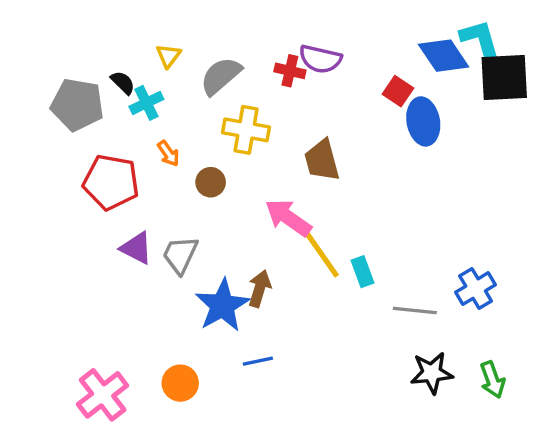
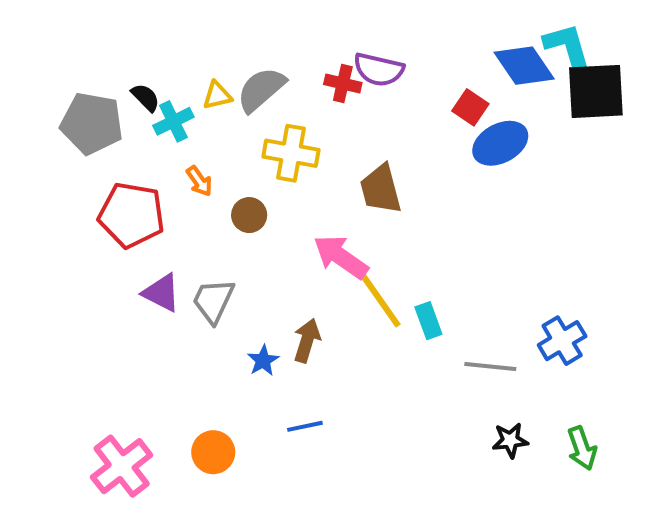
yellow triangle: (168, 56) -> (217, 95), moved, turned 40
blue ellipse: (423, 121) -> (500, 143), turned 72
blue star: (222, 305) -> (263, 361), size x0.5
black star: (432, 373) -> (510, 440), size x0.7

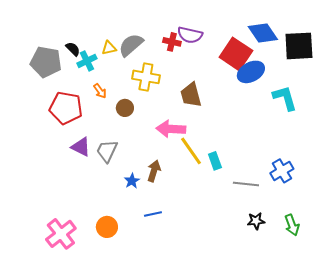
cyan L-shape: (568, 48) -> (285, 98), moved
red square: (470, 107) -> (236, 54), size x1.8
pink arrow: (341, 257) -> (171, 129), turned -32

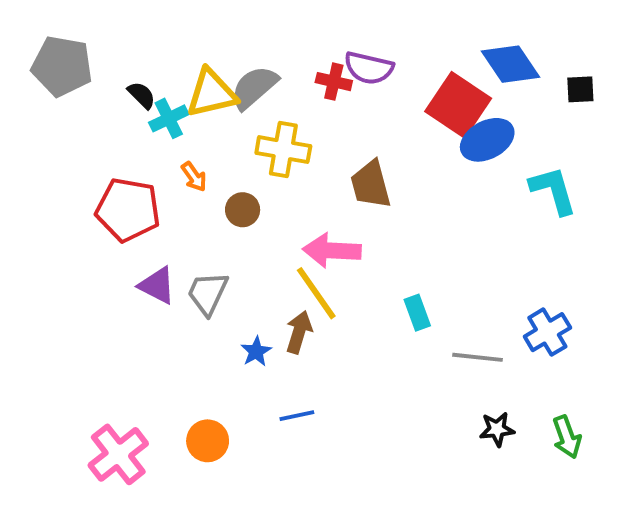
black square: (299, 46) -> (580, 89), size x0.5
yellow triangle: (109, 48) -> (211, 93), size x1.8
gray pentagon: (46, 62) -> (62, 66), moved
yellow line: (191, 151) -> (316, 293), moved

